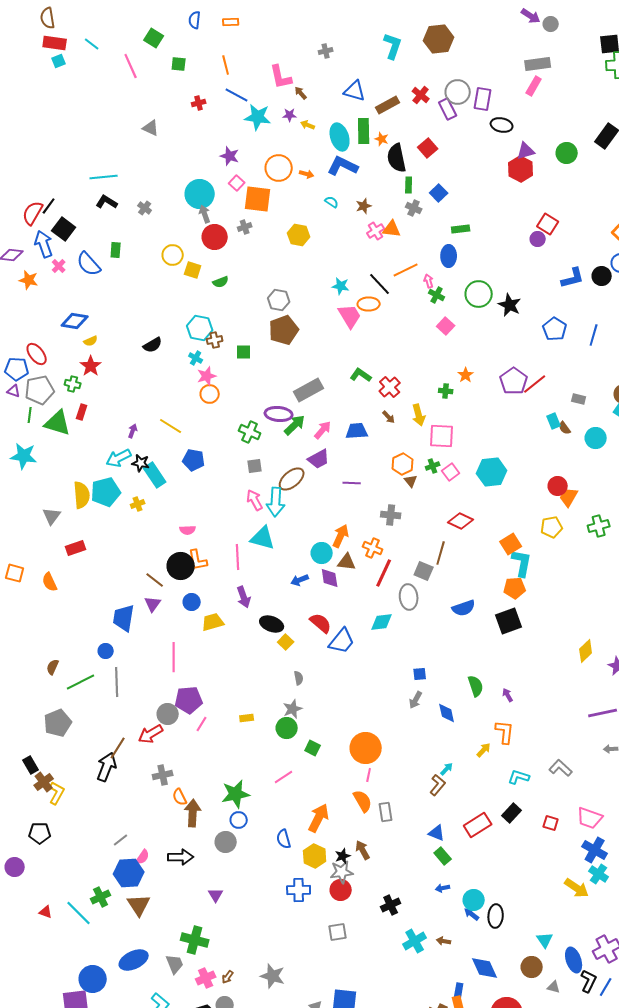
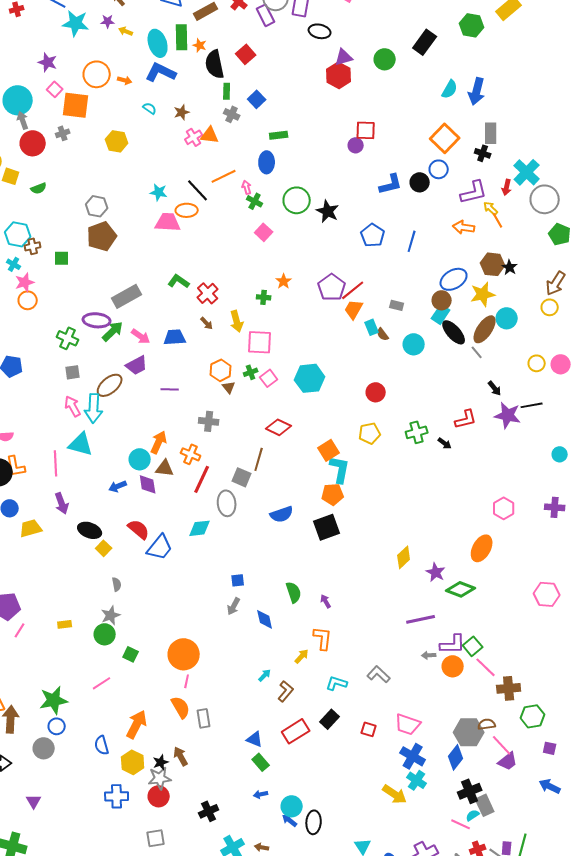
red square: (548, 224) -> (366, 130), turned -30
pink trapezoid: (350, 316) -> (168, 222), turned -56
pink arrow: (323, 430) -> (141, 336), turned 84
orange trapezoid: (569, 497) -> (354, 309), moved
brown L-shape: (438, 785) -> (286, 691), moved

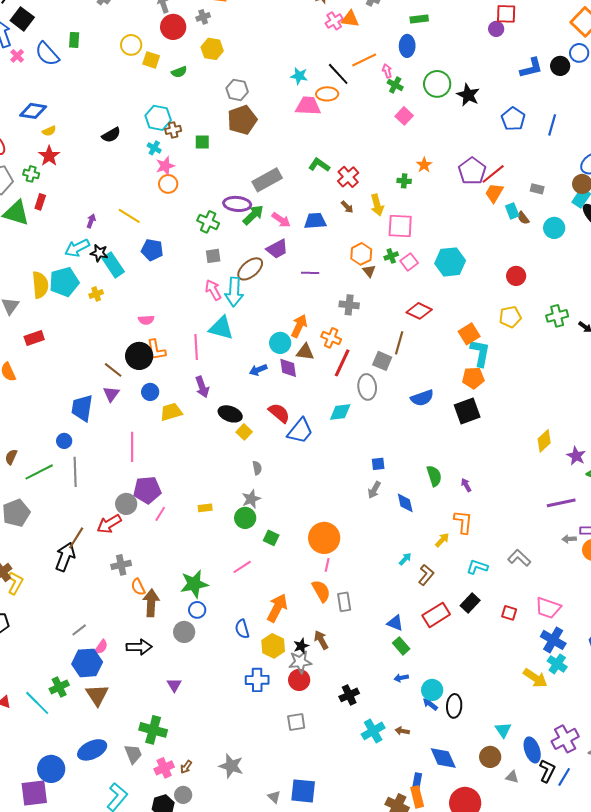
yellow hexagon: (117, 141) -> (212, 49), moved

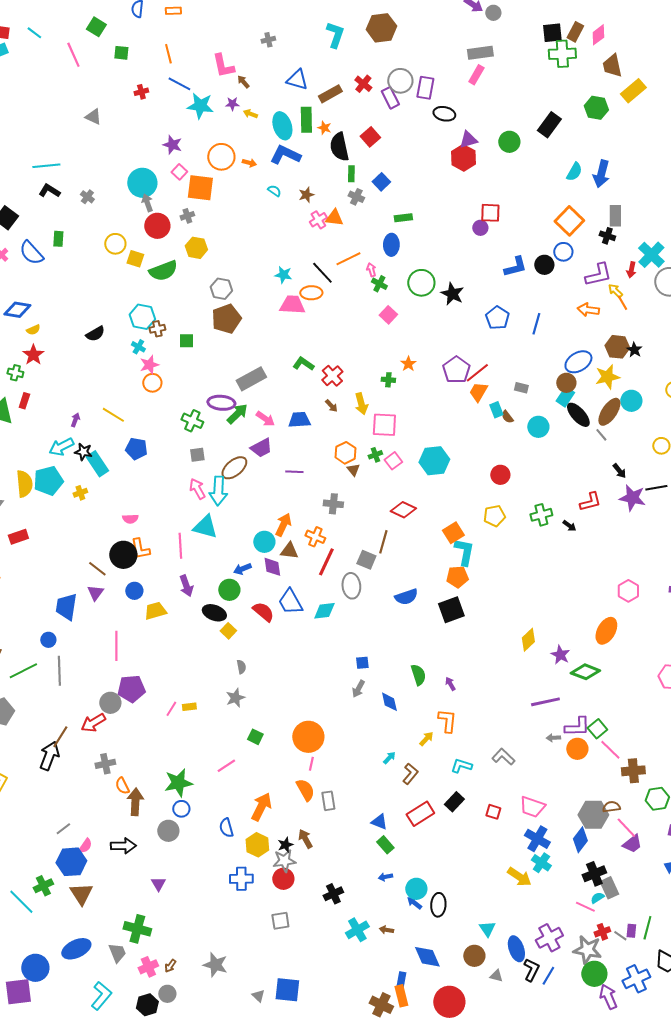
green semicircle: (179, 72) -> (163, 271), size x1.8
blue trapezoid: (300, 431) -> (290, 602), moved, turned 112
pink line: (160, 514) -> (171, 709), moved
green circle: (245, 518) -> (229, 590), moved

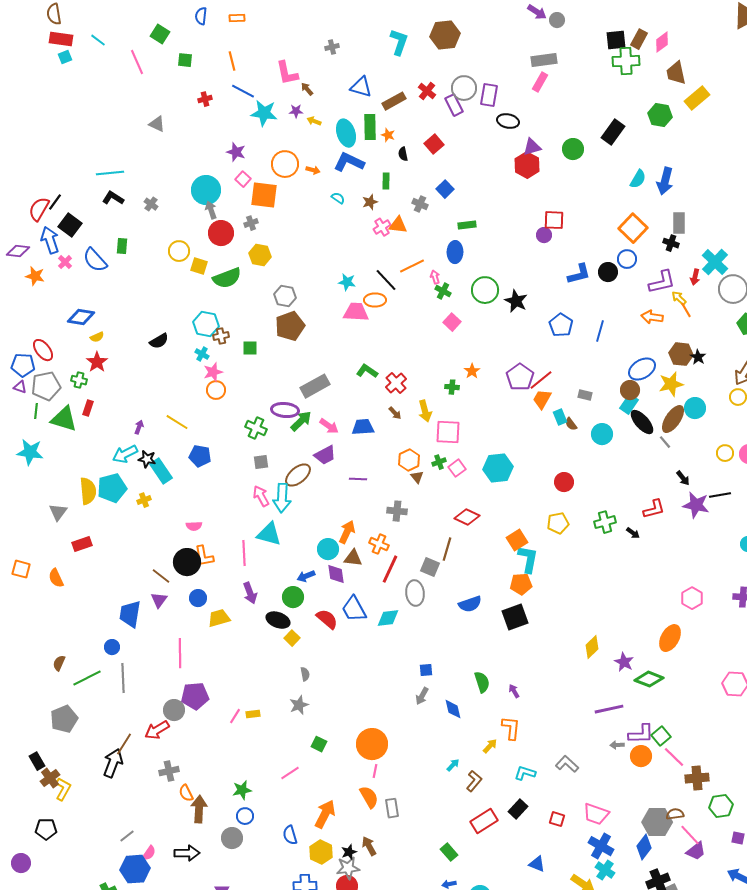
black semicircle: (339, 147) -> (403, 154), size x0.5
green rectangle: (351, 174) -> (386, 181), moved
green star: (178, 783) -> (242, 790), size x0.7
blue triangle: (379, 822) -> (537, 864), moved

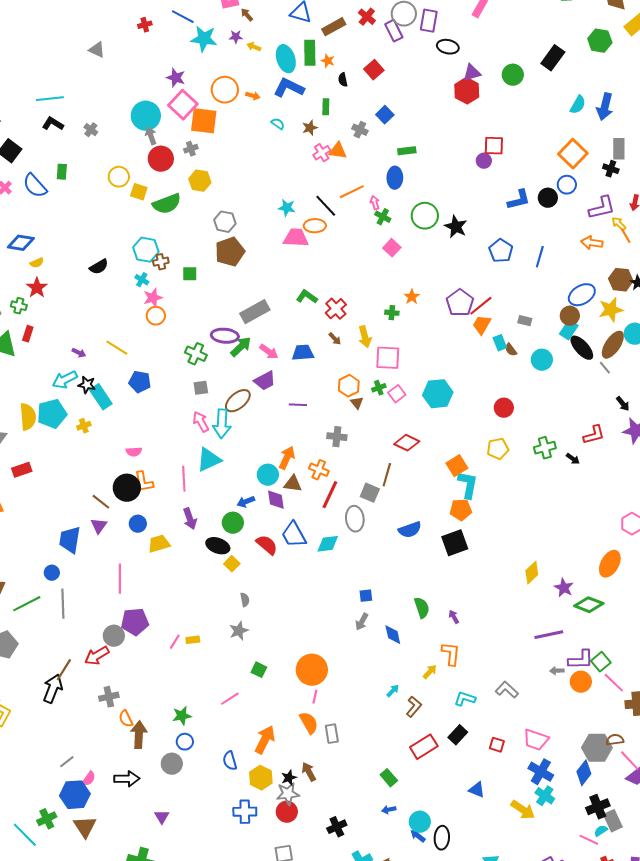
pink square: (243, 179) -> (183, 105), size x1.8
purple arrow: (139, 427) -> (79, 353), turned 96
cyan triangle: (269, 534) -> (209, 460), turned -40

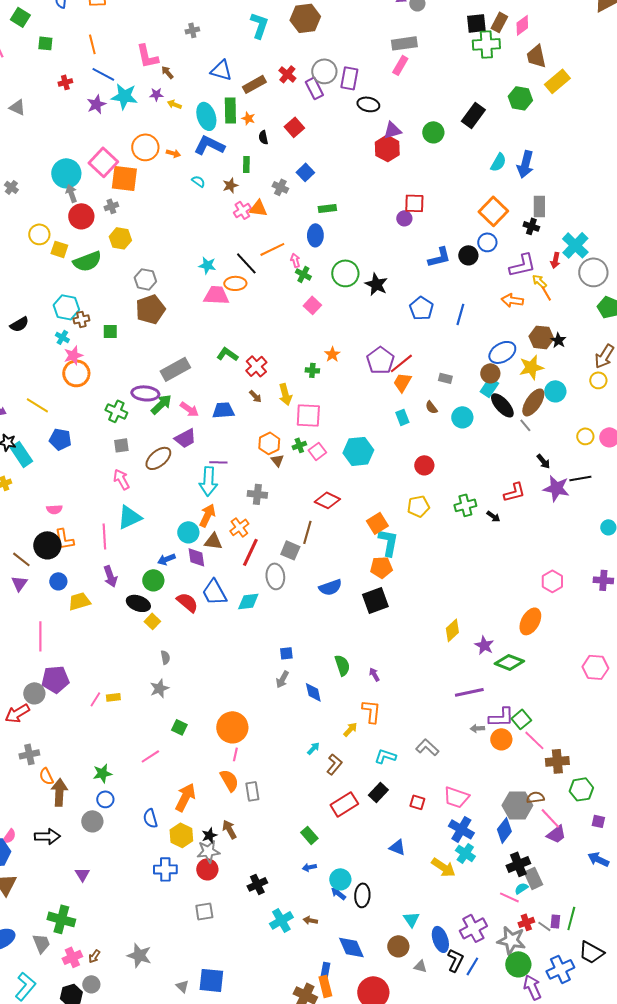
purple star: (176, 78) -> (96, 104), moved, turned 30
orange circle: (156, 316) -> (76, 373), size x1.4
cyan rectangle: (500, 343) -> (402, 417), moved
cyan arrow: (222, 424) -> (208, 481), moved
orange cross: (319, 470) -> (239, 527), turned 30

